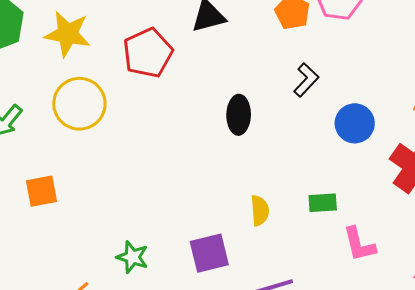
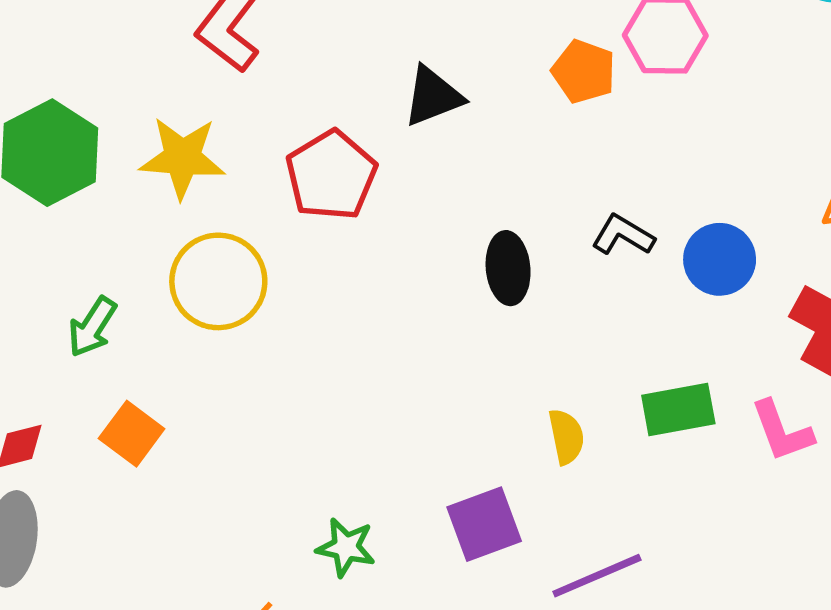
black L-shape: (306, 80) -> (623, 235), moved, turned -96
orange square: (42, 191) -> (132, 434), moved, turned -36
green rectangle: (323, 203) -> (678, 409), size x1.4
pink L-shape: (359, 244) -> (782, 431), moved

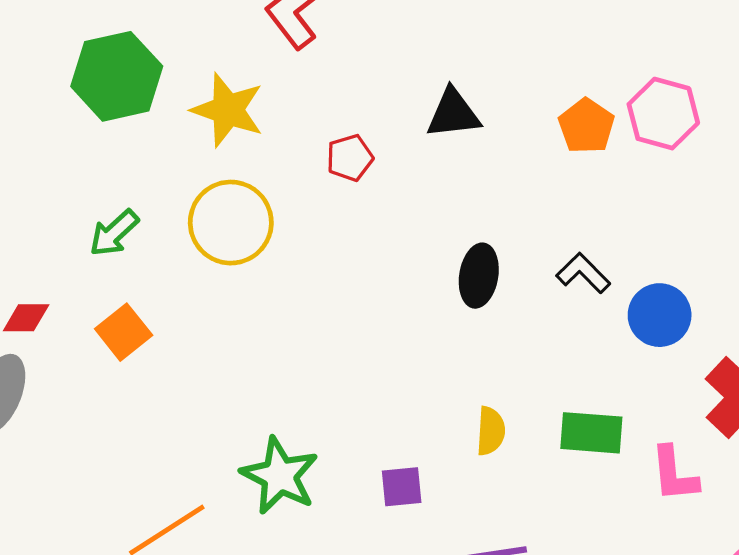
red pentagon: (331, 175) -> (350, 158), size x0.6
purple square: (484, 524) -> (402, 487), size x0.7
green star: (346, 547) -> (280, 476), size x1.5

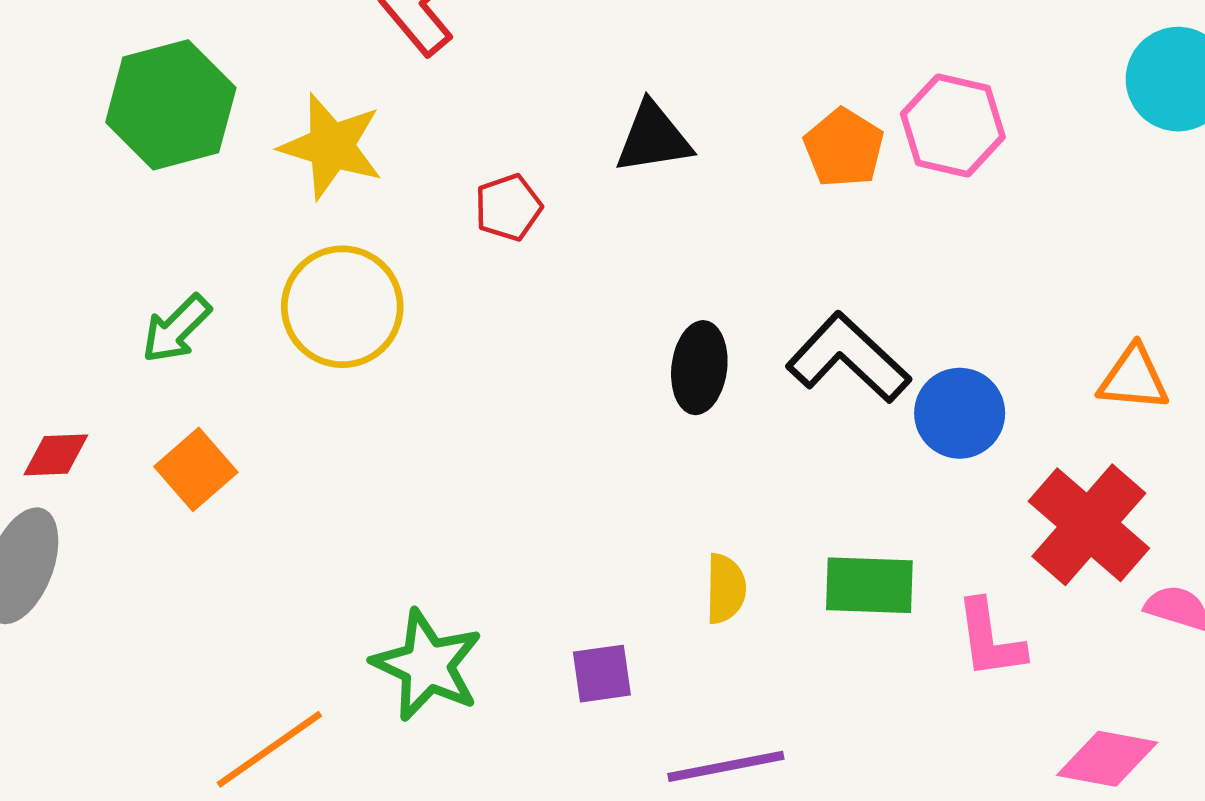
black L-shape: (583, 273) -> (848, 358), size x1.6

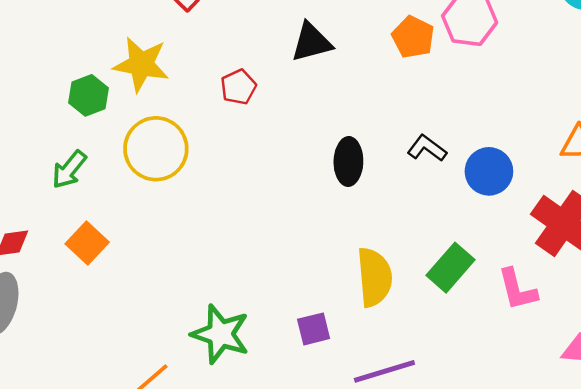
green hexagon: (171, 105) -> (89, 95), moved, size x0.6
black L-shape: (848, 358) -> (427, 148), size x0.6
green rectangle: (869, 585) -> (451, 268), turned -45
yellow semicircle: (726, 589) -> (374, 277), size x1.6

